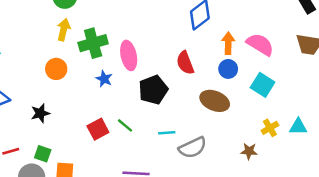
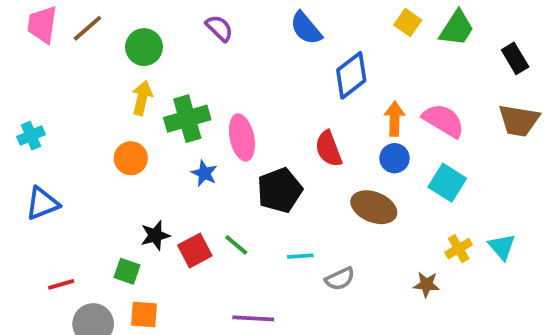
black star: (40, 113) -> (155, 235), moved
cyan triangle: (298, 127) -> (502, 247), turned 48
gray semicircle: (193, 148) -> (340, 279), size x0.7
green square: (43, 154) -> (127, 271), moved

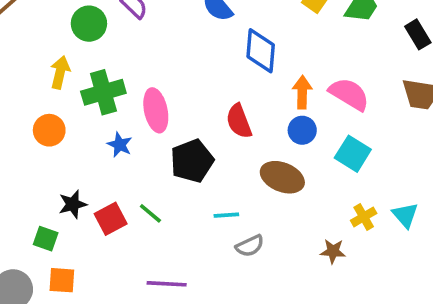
green circle: (144, 47) -> (89, 24), moved
blue diamond: (351, 75) -> (261, 51), turned -48
cyan line: (300, 256) -> (226, 215), moved

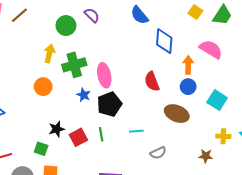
pink semicircle: (349, 94) -> (211, 49), moved
black pentagon: (192, 161) -> (109, 104), moved
green line: (150, 213) -> (101, 134), turned 40
cyan line: (226, 215) -> (136, 131), moved
yellow cross: (364, 217) -> (223, 136), turned 32

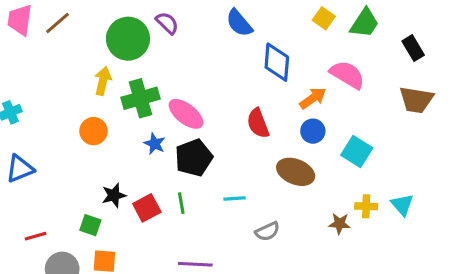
green circle: (66, 26) -> (128, 39), size x1.4
orange arrow: (188, 65) -> (313, 98), turned 54
pink ellipse: (104, 75) -> (186, 114), turned -40
brown star: (206, 156) -> (339, 224), moved

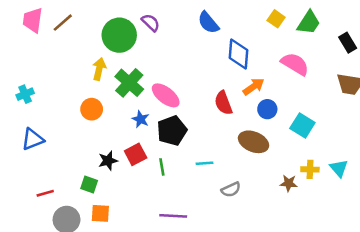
green cross: (141, 98) -> (129, 83), turned -32
orange arrow: (313, 98) -> (254, 87), moved
red square: (147, 208) -> (136, 154), moved

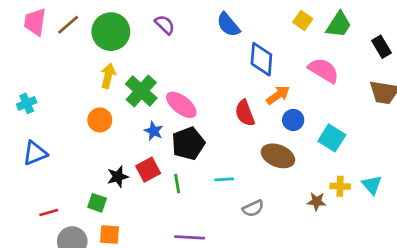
green circle: (119, 35) -> (111, 32), moved

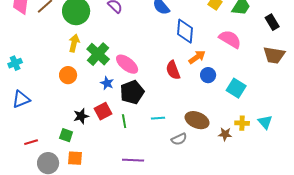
brown ellipse: (278, 156) -> (197, 120), moved

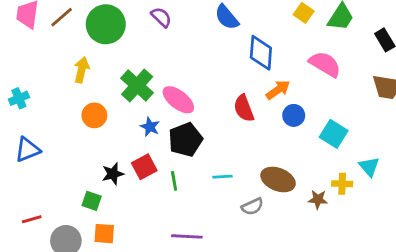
yellow arrow: (74, 43) -> (82, 70), moved
cyan triangle: (265, 122) -> (369, 167), moved
red line: (31, 142) -> (32, 219), moved

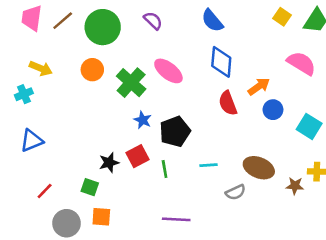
blue diamond: (261, 53) -> (221, 62), moved
yellow arrow: (82, 70) -> (41, 68), moved, turned 100
pink ellipse: (178, 100) -> (168, 71), moved
orange circle: (94, 115) -> (92, 70), moved
red line: (32, 219) -> (45, 191), moved, turned -30

